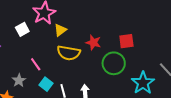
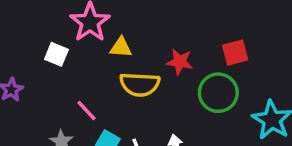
white square: (22, 29) -> (56, 54), turned -32
yellow triangle: (60, 30) -> (121, 47), turned 48

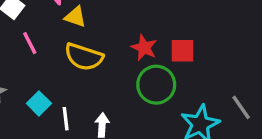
red star: (180, 62) -> (144, 48), moved
pink line: (86, 111) -> (30, 43), moved

